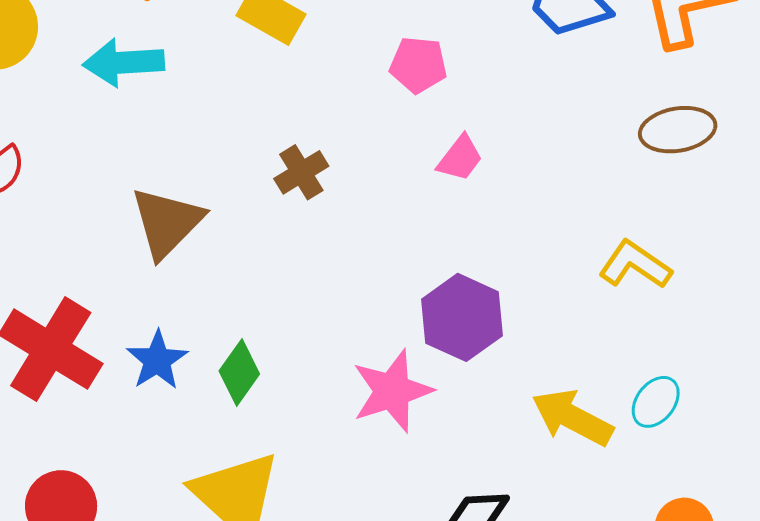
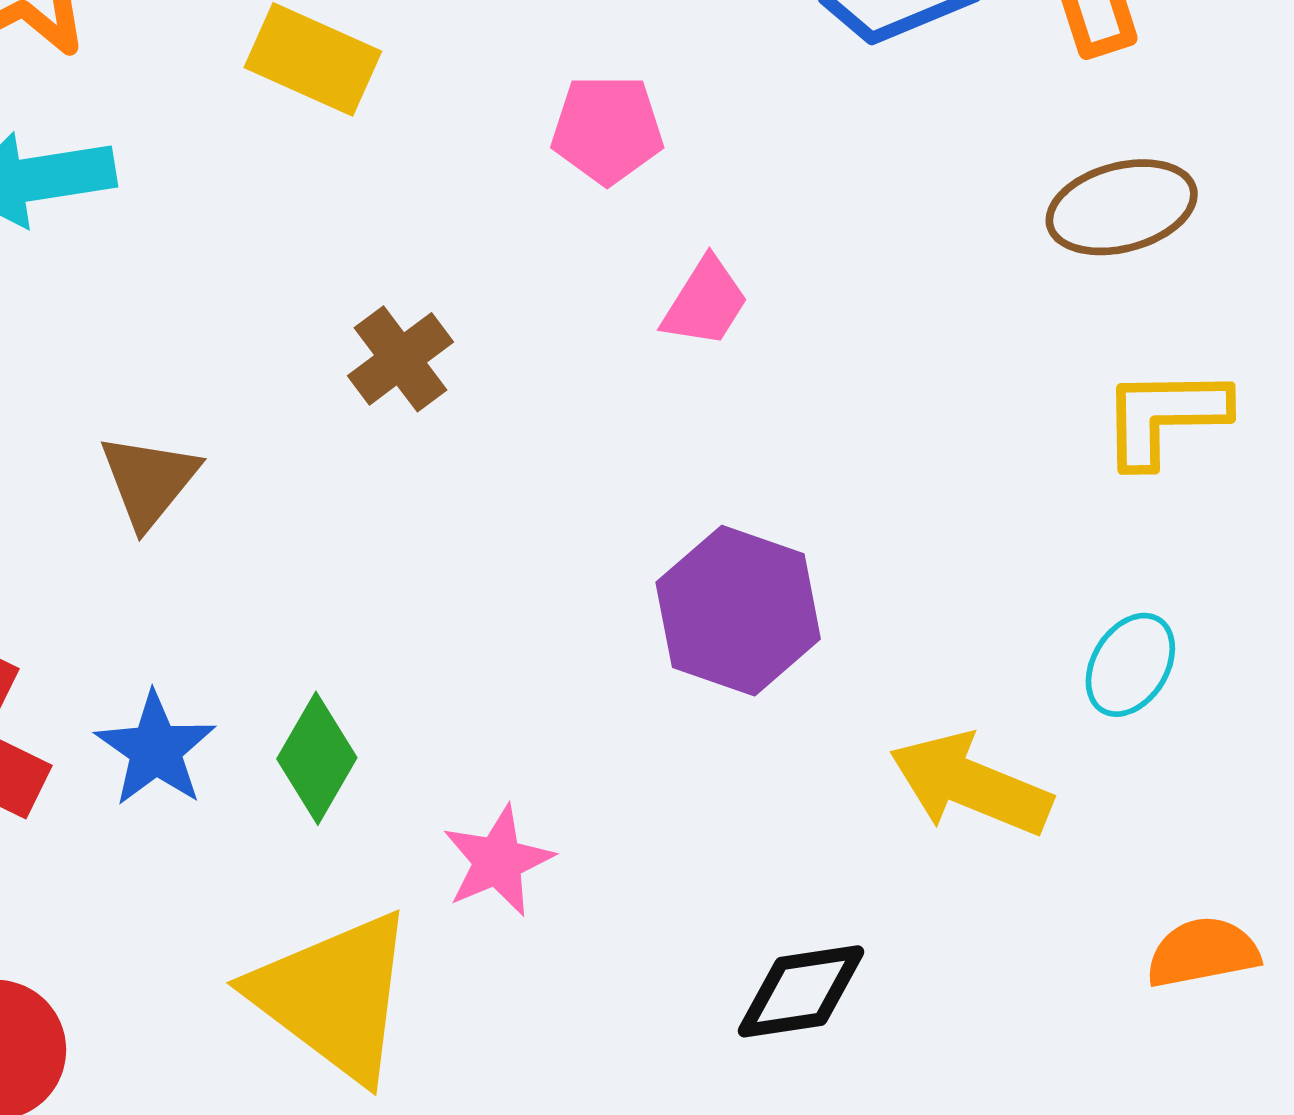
brown triangle: (167, 222) -> (149, 481), size x0.7
yellow L-shape: (635, 265) -> (1164, 416), moved, turned -30
pink star: (392, 391) -> (498, 861), moved, size x0.7
cyan ellipse: (656, 402) -> (1130, 665), moved

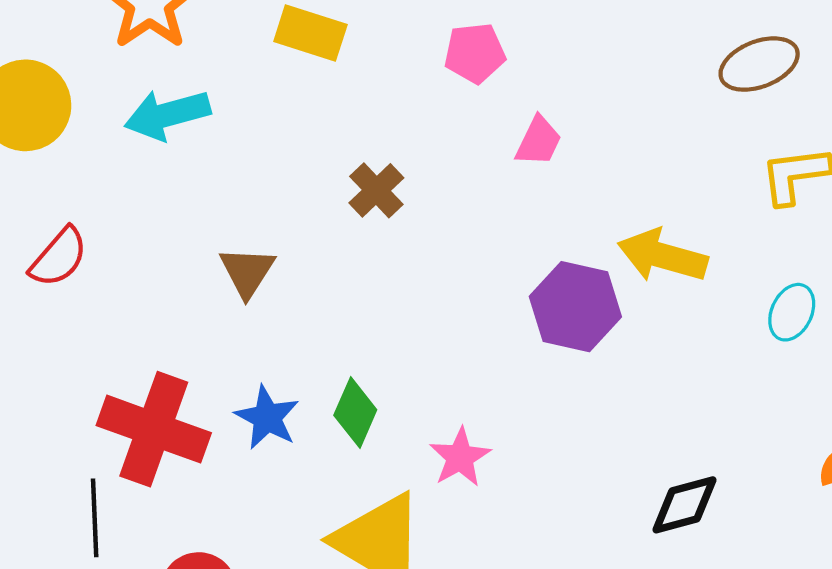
yellow arrow: (970, 784) -> (662, 256), moved
black diamond: (801, 991) -> (685, 505), moved

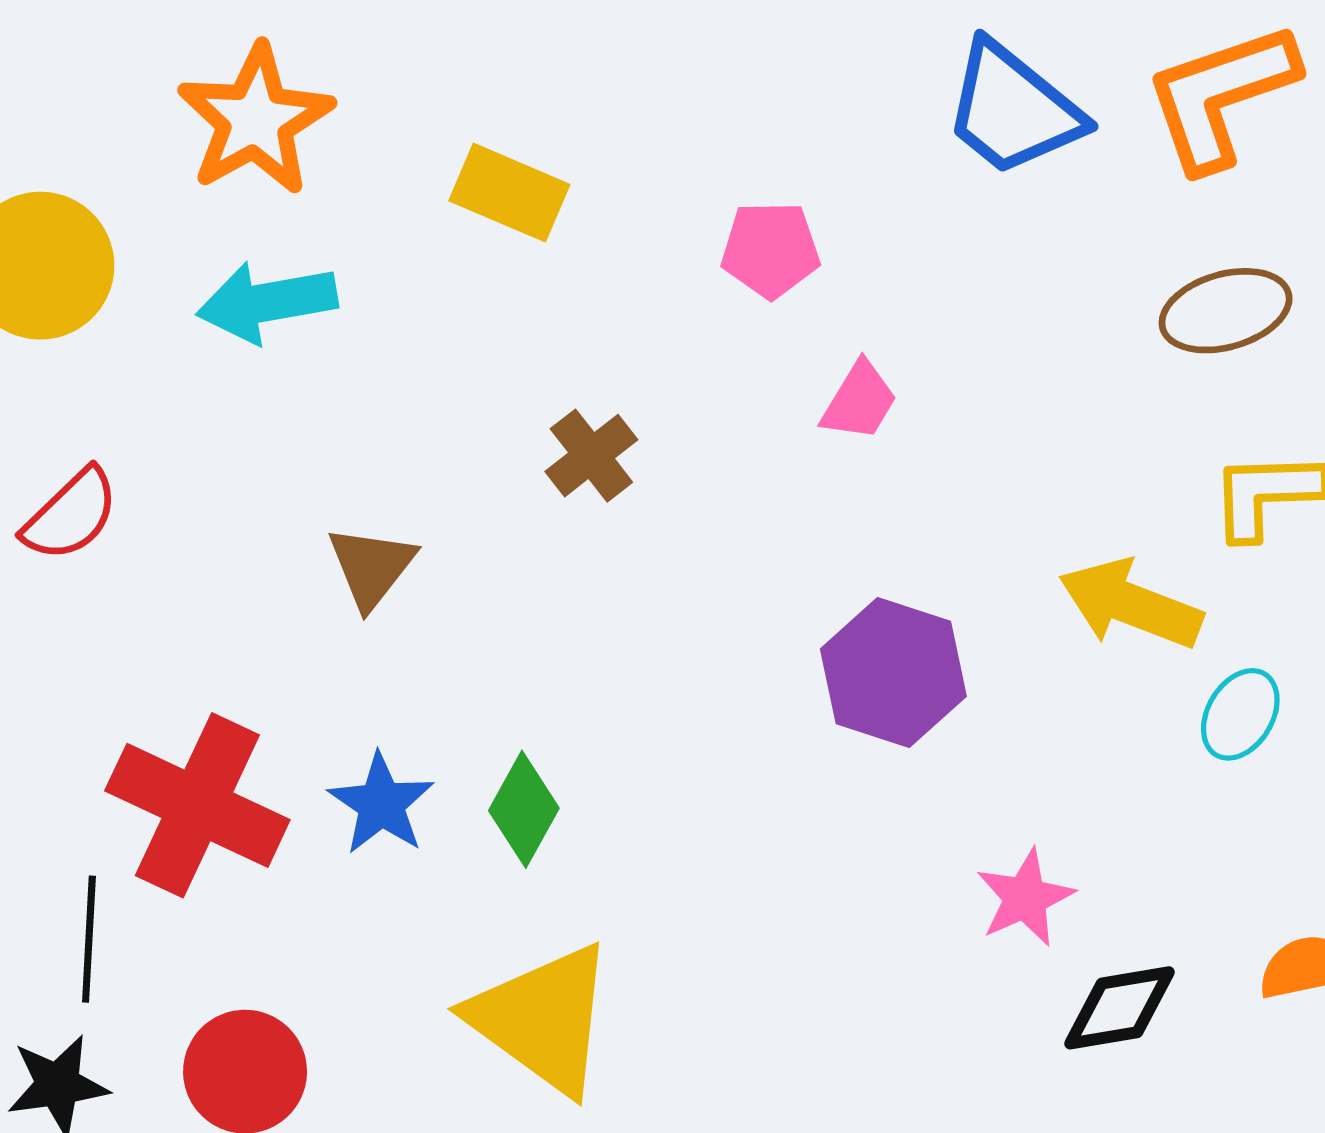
yellow arrow: (662, 256) -> (1131, 604), moved
pink star: (460, 457) -> (1025, 898), moved
black diamond: (685, 505) -> (1120, 1008), moved

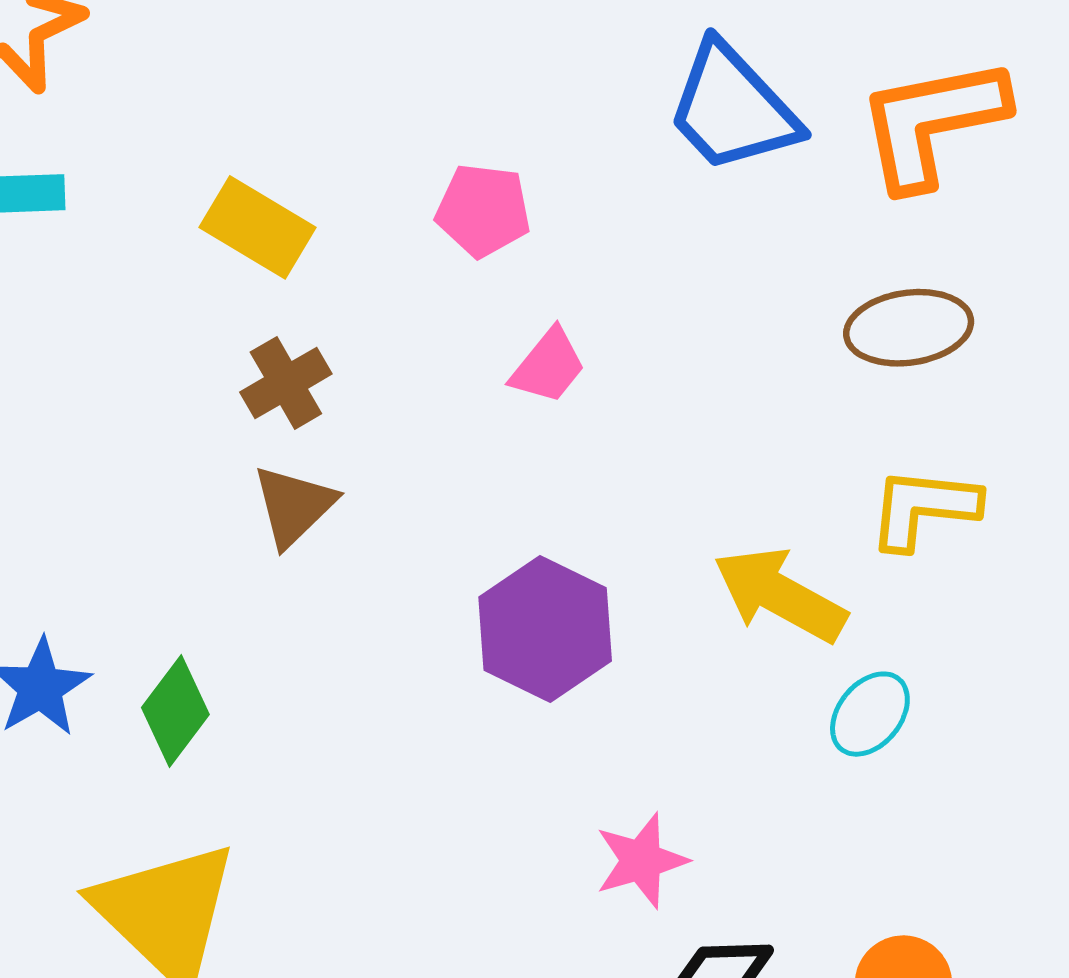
yellow rectangle: (509, 193) -> (257, 227), moved
brown triangle: (371, 567) -> (294, 506), moved

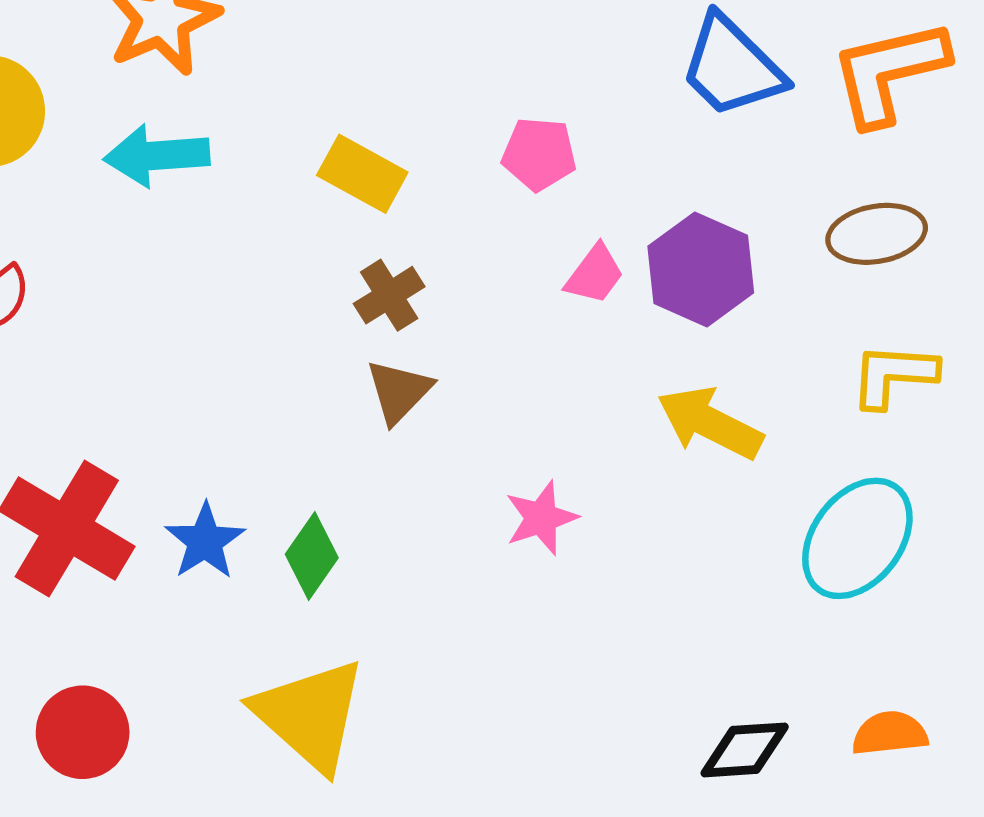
yellow arrow: (780, 595) -> (710, 423), moved
purple hexagon: (545, 629) -> (701, 269), moved
cyan ellipse: (870, 714) -> (857, 538), size x1.8
pink star: (641, 861) -> (541, 518), moved

